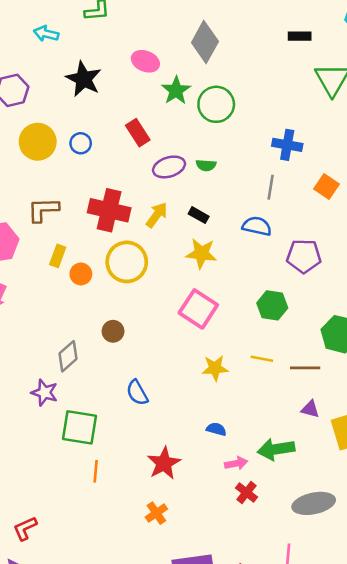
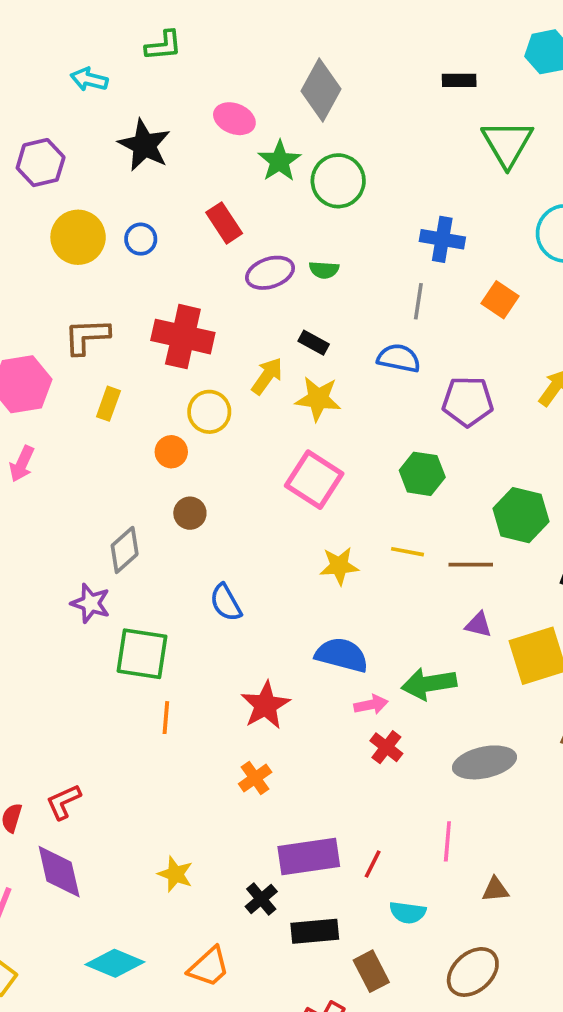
yellow arrow: (157, 215) -> (267, 376), moved
yellow circle: (127, 262) -> (209, 412), size x0.7
orange circle: (81, 274) -> (171, 452), moved
blue semicircle: (216, 429) -> (342, 655), size x1.8

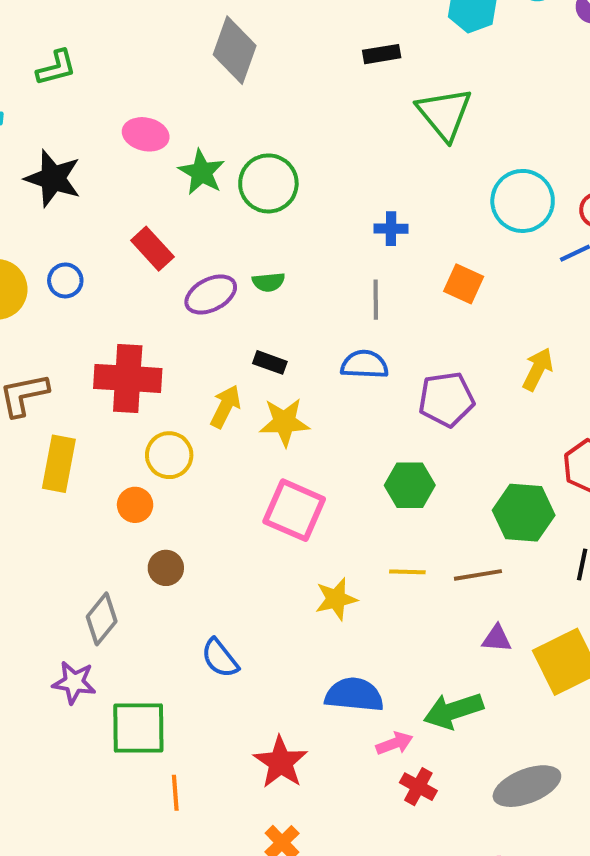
gray diamond: (321, 90) -> (235, 50), moved
blue cross: (442, 239) -> (391, 229), size x0.7
yellow rectangle: (108, 404) -> (59, 464), size x1.5

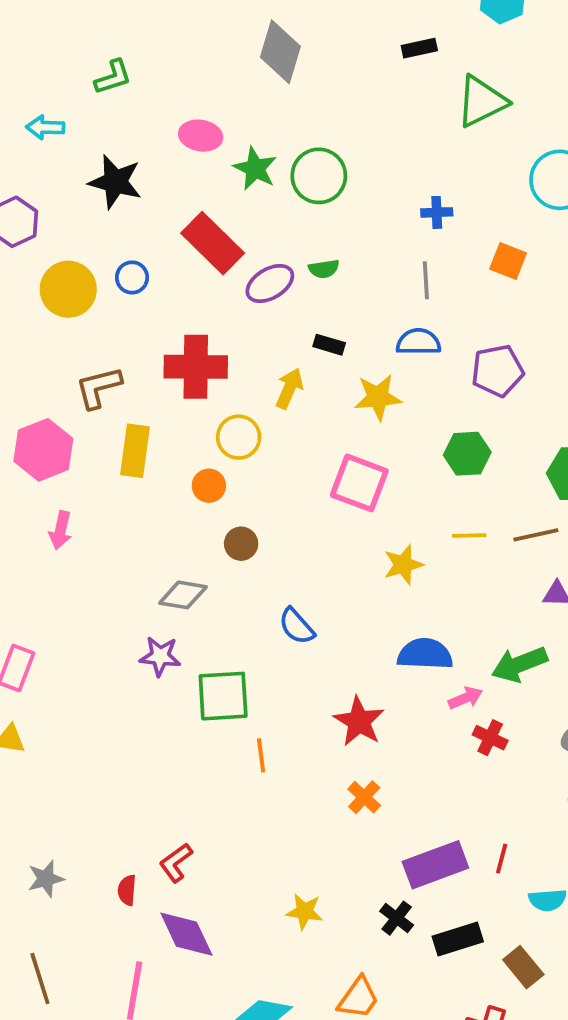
green triangle: (444, 114) -> (482, 101), turned 46
red rectangle: (152, 249) -> (213, 243), size x1.5
yellow star: (284, 422) -> (378, 397), moved
gray diamond: (102, 619) -> (183, 595), turned 63

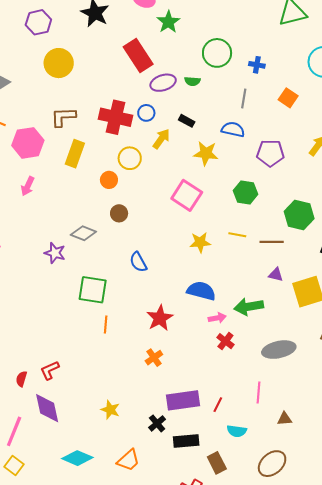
green circle: (319, 176) -> (217, 53), moved
blue circle: (132, 277) -> (146, 113), moved
purple star: (160, 656) -> (55, 253), moved

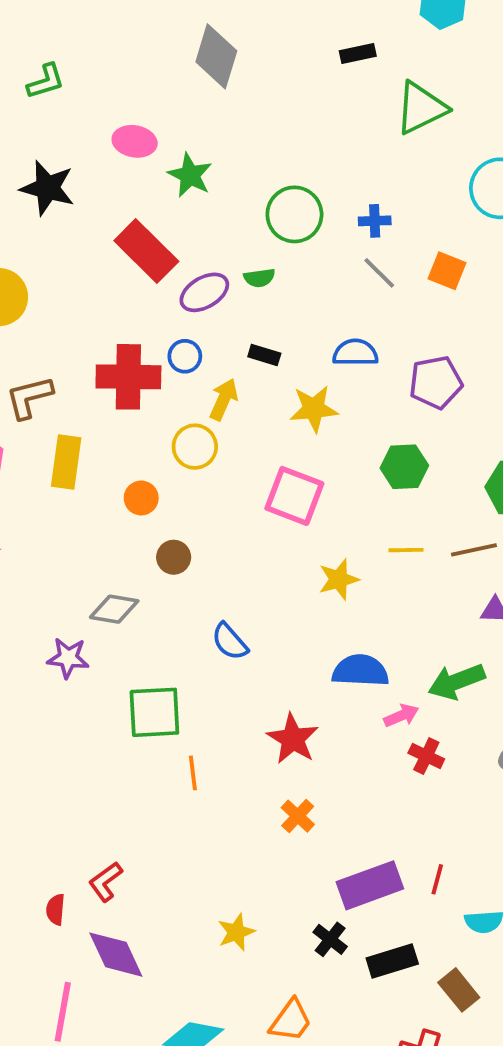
gray line: (244, 99) -> (379, 273), moved, turned -42
yellow circle: (130, 158) -> (195, 447), moved
yellow star: (110, 410) -> (236, 932), turned -30

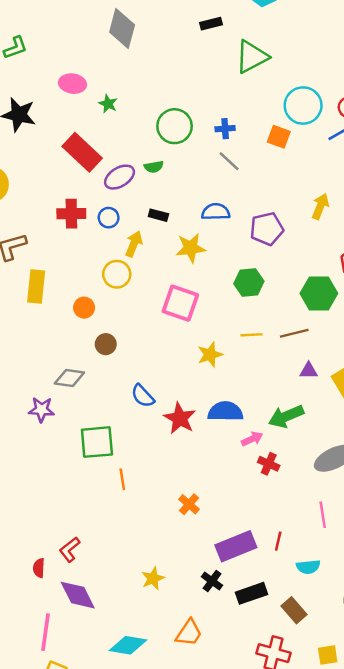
green star: (190, 175) -> (108, 104), size x0.7
orange square: (447, 271) -> (279, 137), moved
red cross: (128, 377) -> (71, 214), moved, size x0.7
red star: (293, 739) -> (180, 418), moved

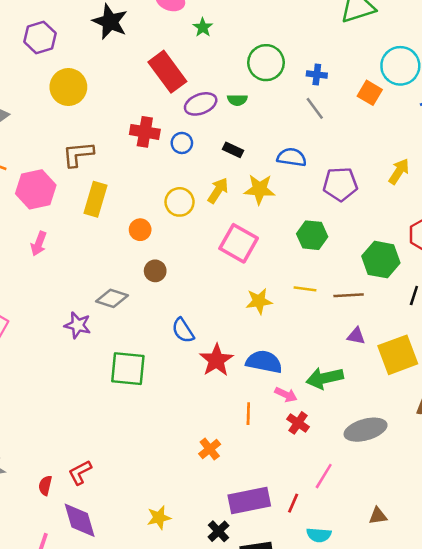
yellow arrow: (134, 244) -> (218, 190), moved
pink arrow: (252, 439) -> (286, 395), turned 40
orange line: (122, 479) -> (248, 414), moved
pink line: (323, 515) -> (324, 476), moved, turned 30

